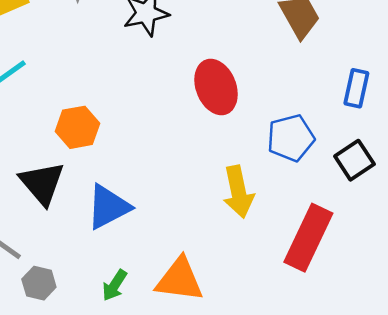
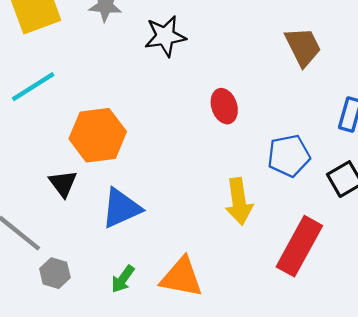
red ellipse: (216, 87) -> (224, 106), size x0.7
orange hexagon: (78, 127) -> (98, 135), size x1.4
black triangle: (42, 183) -> (63, 184), size x0.7

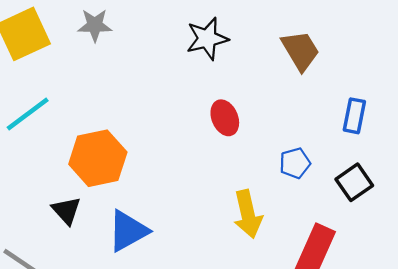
black star: (165, 36) -> (207, 39), moved
blue pentagon: (289, 156) -> (295, 163), size x0.7

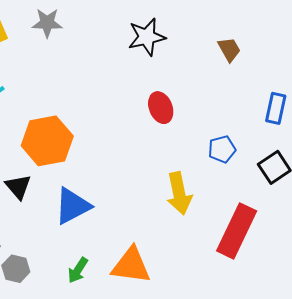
brown trapezoid: (300, 51) -> (229, 49), size x0.7

